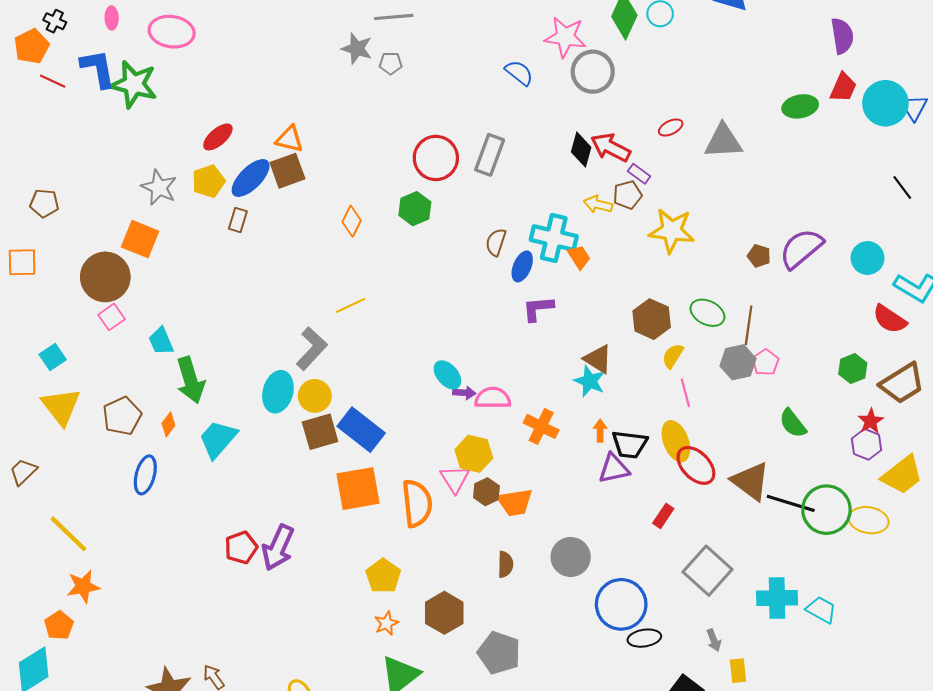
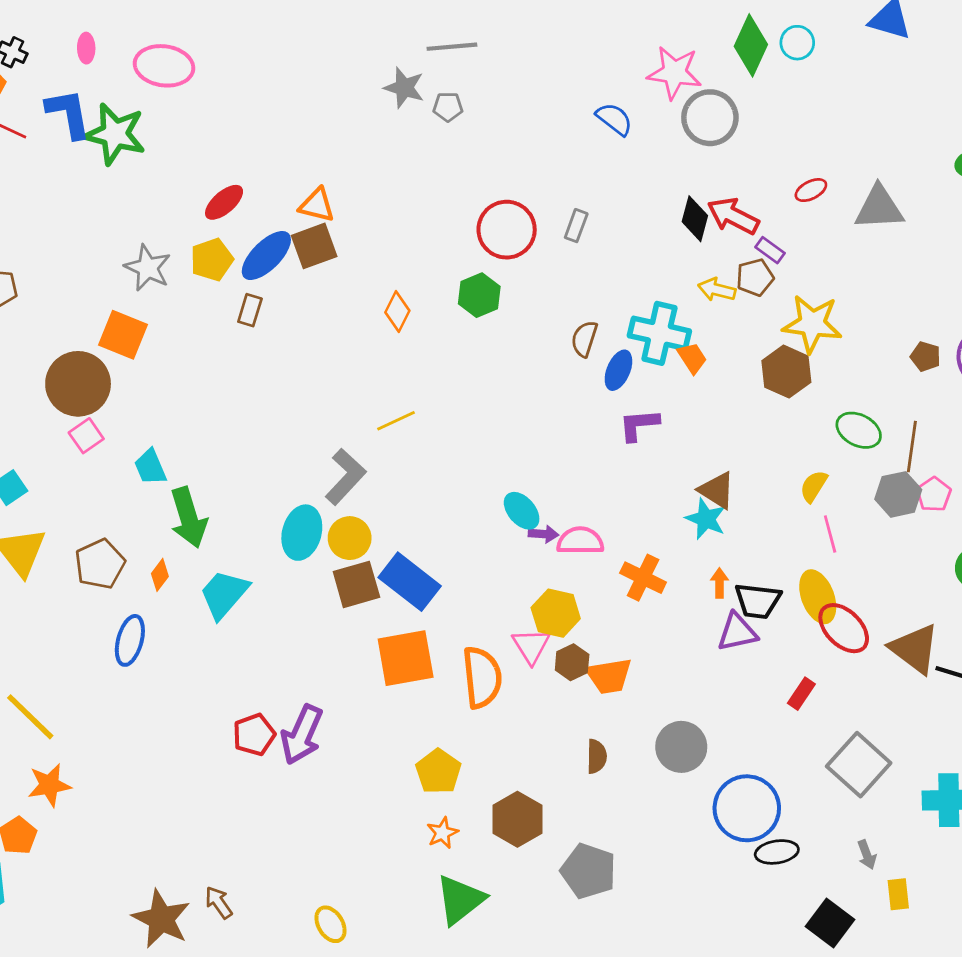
gray rectangle: (490, 155) -> (576, 226), size x0.6
brown hexagon: (652, 319) -> (786, 372), moved

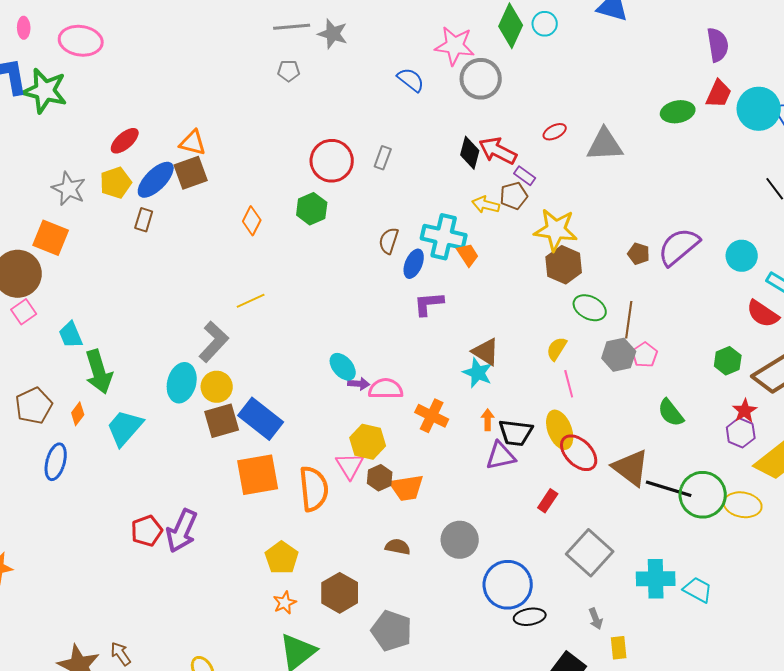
gray star: (404, 88) -> (333, 34), moved
brown hexagon: (786, 372) -> (564, 265), moved
brown semicircle: (597, 756) -> (398, 547), turned -80

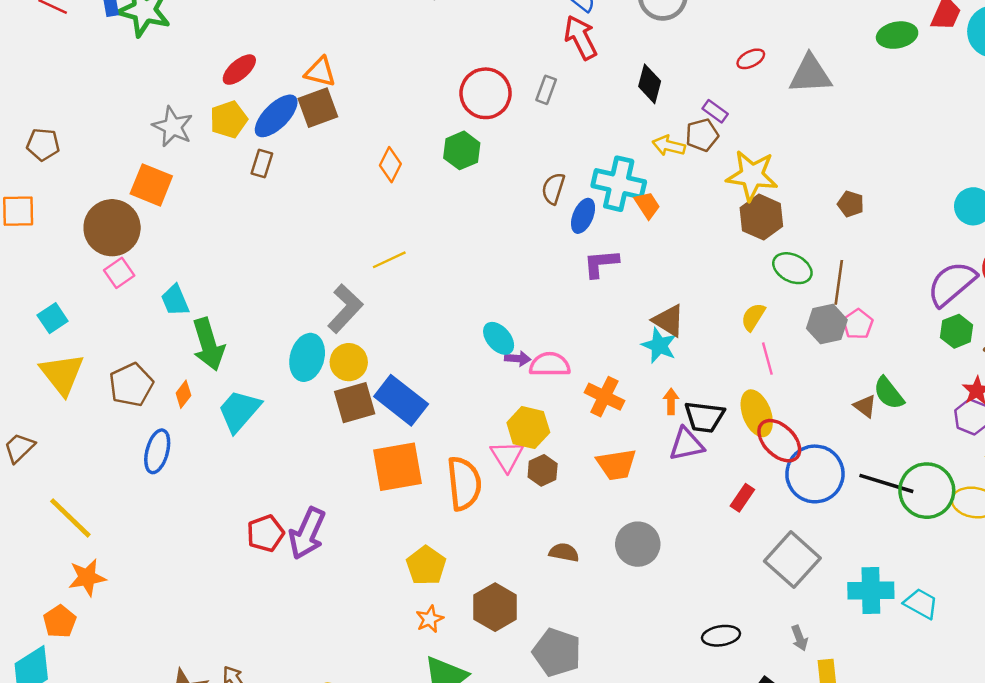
red arrow: (498, 151) -> (581, 37), moved, turned 36
purple semicircle: (679, 247) -> (952, 284), moved
brown triangle: (631, 468) -> (865, 406), moved, size x0.5
orange trapezoid: (407, 488) -> (616, 464), moved
blue circle: (508, 585) -> (815, 474), moved

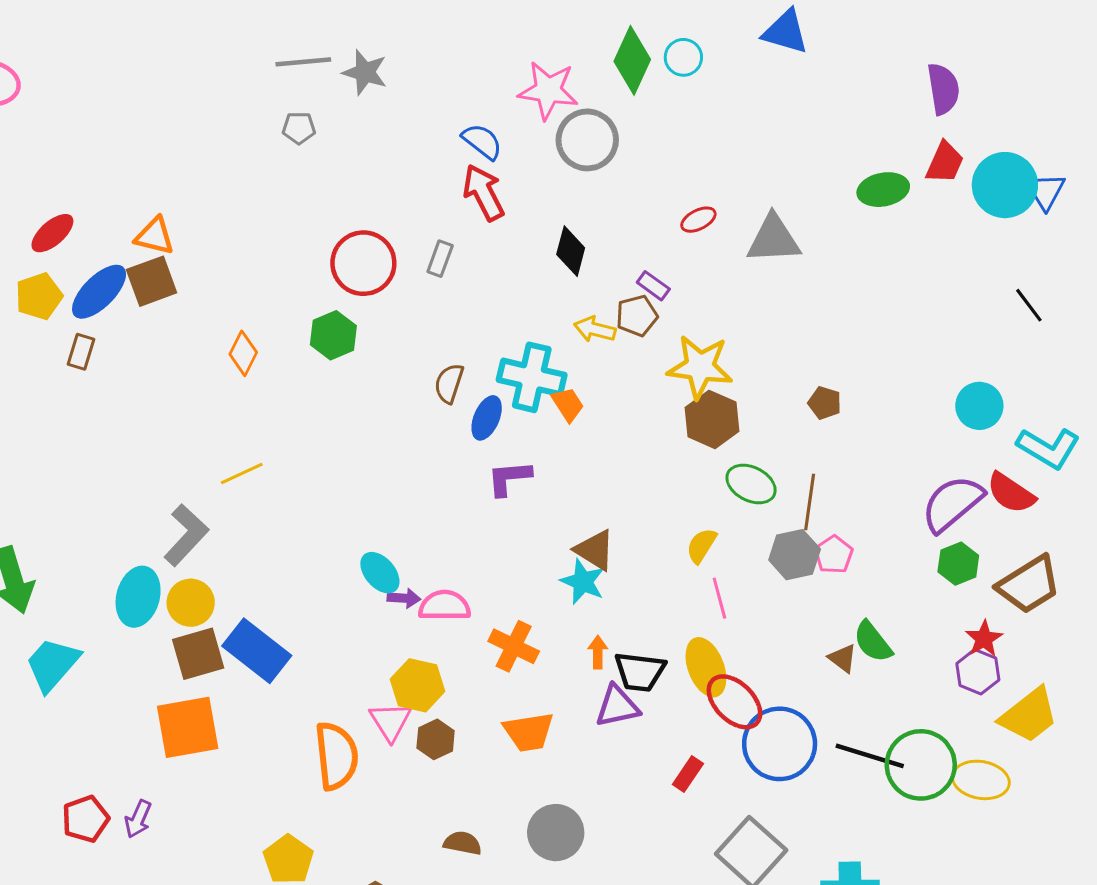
orange square: (398, 467) -> (188, 727), moved
purple arrow: (307, 533) -> (138, 819), size x0.6

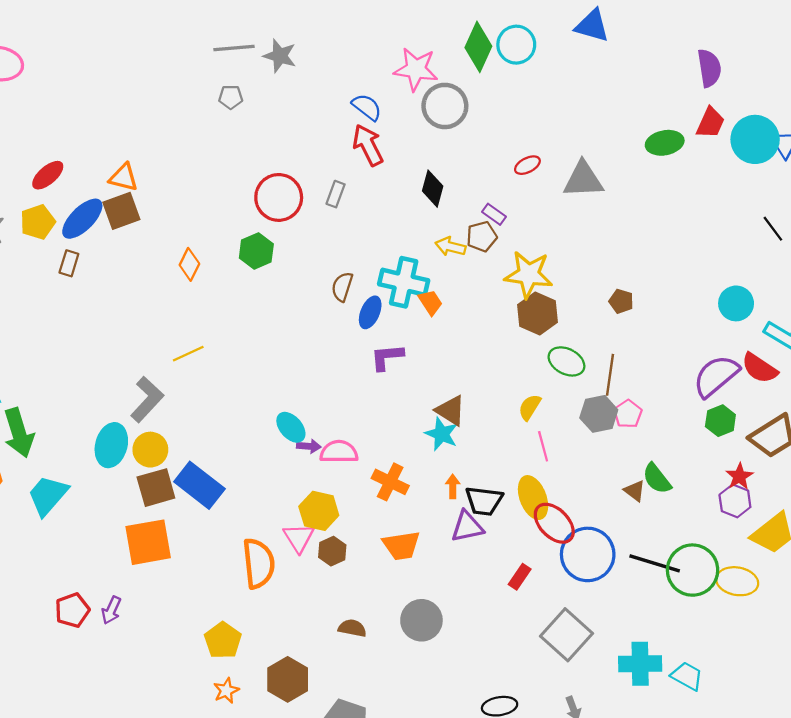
cyan circle: (683, 57) -> (516, 45), size x1.4

